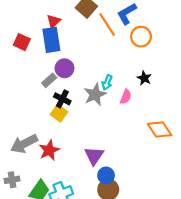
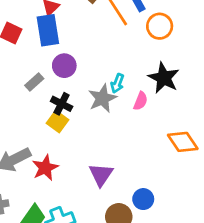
black star: (144, 78) -> (164, 78), size x1.6
gray rectangle: (49, 80) -> (34, 82), moved
blue circle: (106, 175) -> (143, 199), moved

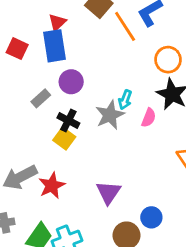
orange circle: (160, 26) -> (168, 60), moved

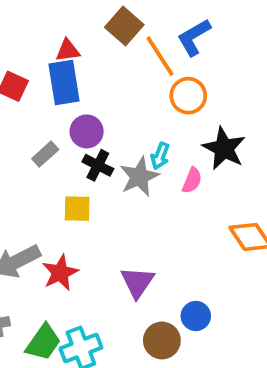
red triangle: (57, 22) -> (68, 50), turned 36
orange circle: (168, 60) -> (188, 96), moved
black cross: (68, 120) -> (98, 165), moved
yellow square: (64, 138) -> (77, 209), turned -35

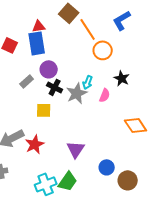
blue L-shape: (194, 37) -> (122, 20), moved
black star: (224, 148) -> (122, 78), size x0.7
brown circle: (162, 340) -> (128, 180), moved
green trapezoid: (43, 342) -> (68, 181), moved

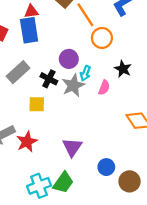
purple circle: (49, 69) -> (69, 59), moved
gray rectangle: (27, 81) -> (18, 72), size x1.5

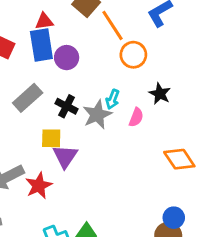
purple circle: (69, 59) -> (67, 58), moved
purple triangle: (72, 147) -> (65, 156), moved
blue circle: (106, 167) -> (174, 218), moved

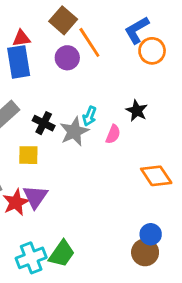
orange circle: (133, 55) -> (152, 51), moved
purple circle: (67, 58) -> (67, 58), moved
purple triangle: (65, 156) -> (35, 197), moved

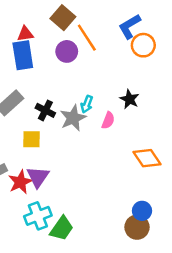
cyan cross: (31, 258) -> (38, 216), moved

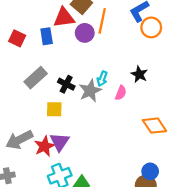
red triangle: (25, 34) -> (64, 18), moved, size x1.5
orange line: (87, 38) -> (102, 21), turned 45
blue rectangle: (23, 55) -> (47, 36), size x0.7

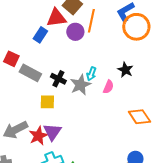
orange circle: (151, 27) -> (136, 27), size x1.4
blue rectangle: (47, 36) -> (40, 35), turned 42
red square: (17, 38) -> (11, 59), moved
gray rectangle: (36, 78) -> (30, 73), turned 70

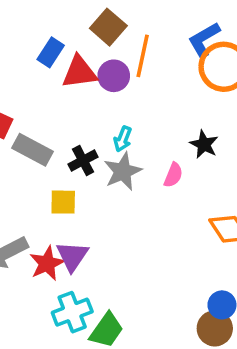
red triangle: (56, 18) -> (79, 72), moved
blue rectangle: (40, 35) -> (51, 52), moved
cyan arrow: (91, 74) -> (123, 139), moved
black cross: (58, 79) -> (83, 161), turned 35

